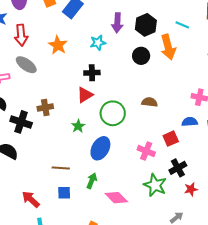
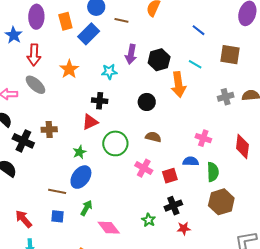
black circle: (141, 56) -> (147, 102), moved
blue ellipse: (100, 148) -> (81, 177), moved
pink cross: (146, 151) -> (144, 168), moved
green star: (155, 185) -> (149, 220), size x0.6

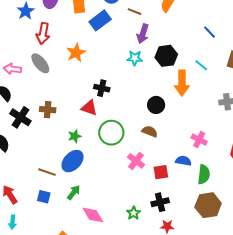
purple arrow: (131, 54) -> (143, 34), moved
cyan star: (109, 72) -> (135, 58), moved
black circle: (147, 102) -> (156, 105), moved
red triangle: (90, 122) -> (89, 108), turned 36

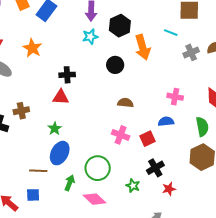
cyan line: (201, 65) -> (171, 33), moved
black circle: (156, 105) -> (115, 65), moved
green circle: (111, 133) -> (98, 168), moved
green semicircle: (204, 174) -> (202, 127), moved
blue square: (44, 197) -> (33, 195), moved

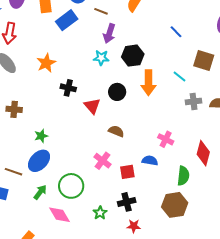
orange star: (32, 48) -> (46, 63), moved
red triangle: (61, 97) -> (92, 106), moved, turned 30

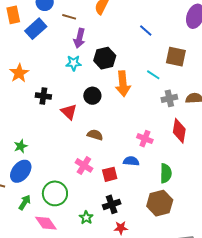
red diamond: (203, 153) -> (179, 131), moved

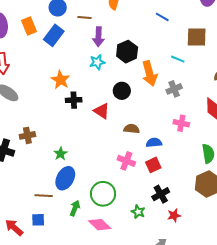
orange star: (19, 73) -> (60, 80), moved
gray cross: (169, 98) -> (174, 89), moved
blue semicircle: (131, 161) -> (154, 143), moved

